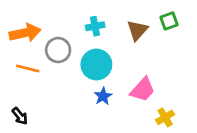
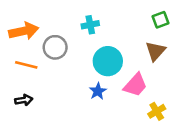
brown triangle: (137, 30) -> (155, 51), moved
cyan circle: (96, 65) -> (108, 61), moved
black arrow: (20, 116) -> (24, 100), moved, turned -60

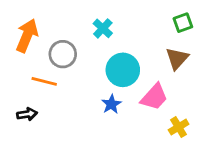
cyan cross: (90, 25) -> (103, 28), turned -36
orange arrow: (24, 31) -> (27, 36), turned -56
orange line: (26, 65) -> (44, 81), moved

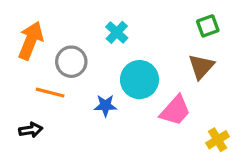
blue star: (111, 104) -> (105, 106), moved, turned 30
yellow cross: (179, 127) -> (218, 140), moved

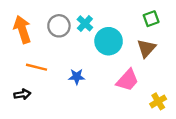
orange arrow: (31, 41) -> (22, 29), turned -40
gray circle: (71, 62) -> (59, 26), moved
cyan circle: (140, 80) -> (109, 41), moved

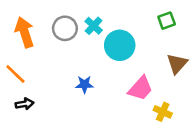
brown triangle: (146, 48) -> (177, 64), moved
orange line: (36, 67) -> (15, 74), moved, turned 30
yellow cross: (158, 101) -> (163, 112), moved, turned -35

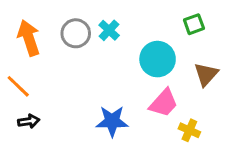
cyan circle: (120, 45) -> (158, 59), moved
blue star: (84, 84) -> (112, 121), moved, size x1.5

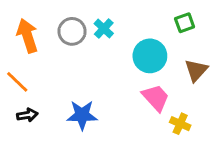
pink trapezoid: (164, 103) -> (156, 98), turned -84
blue star: (112, 121) -> (82, 115), moved

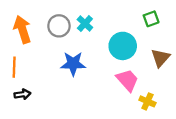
orange line: (17, 82) -> (14, 67), turned 48
blue star: (82, 115) -> (73, 64), moved

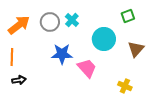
orange arrow: (22, 29) -> (19, 25), turned 70
pink trapezoid: (127, 80) -> (87, 68), moved

